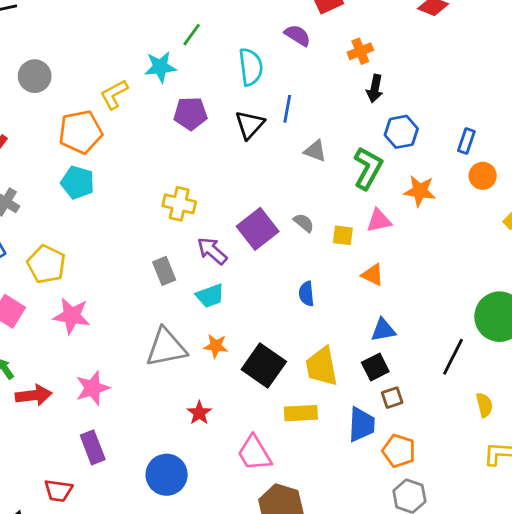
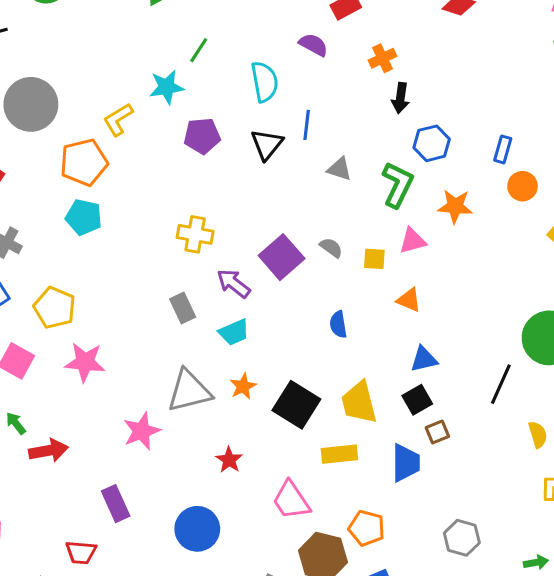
gray circle: (35, 76) -> (31, 104), size x1.5
orange star: (216, 346) -> (243, 386), turned -30
pink star: (93, 388) -> (142, 431), moved
orange pentagon: (399, 451) -> (367, 528), moved

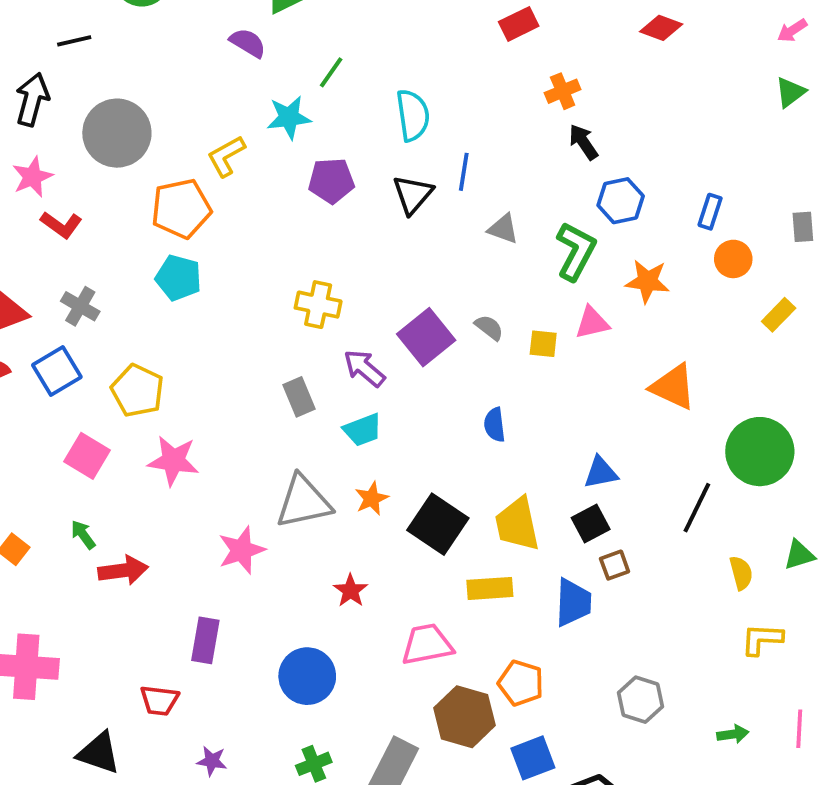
purple semicircle: (313, 45) -> (248, 43), moved
black arrow: (400, 98) -> (583, 142), turned 136
orange triangle: (409, 300) -> (673, 387), moved, size x1.5
pink trapezoid: (291, 500) -> (427, 644), turned 111
purple rectangle: (116, 504) -> (205, 640), turned 32

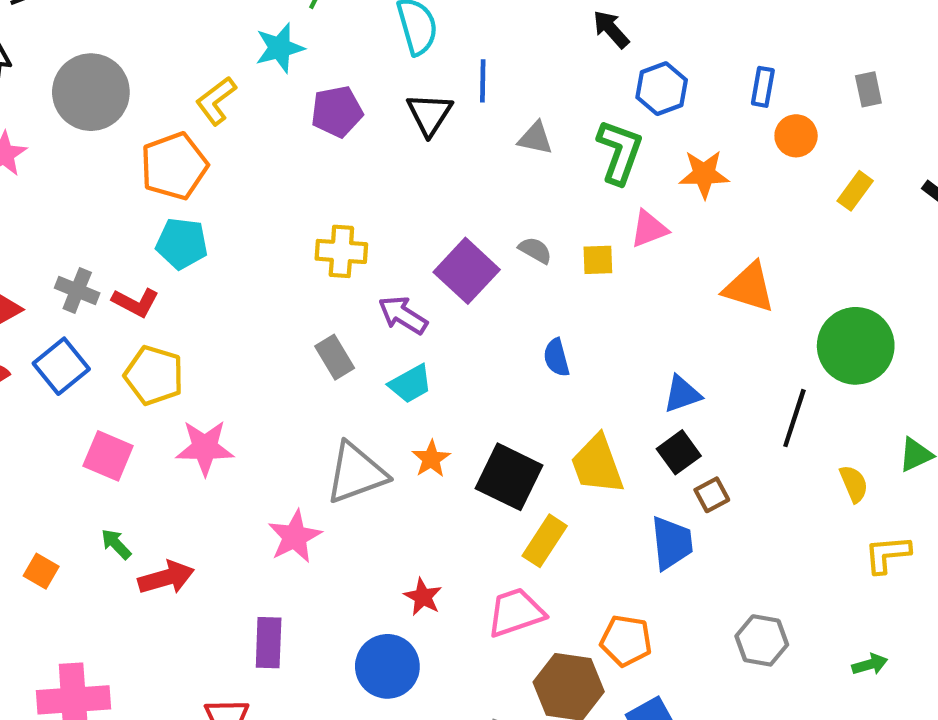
red L-shape: (61, 225) -> (136, 302), moved
yellow rectangle: (490, 588) -> (545, 541), moved, turned -45
red star: (351, 591) -> (423, 597), moved

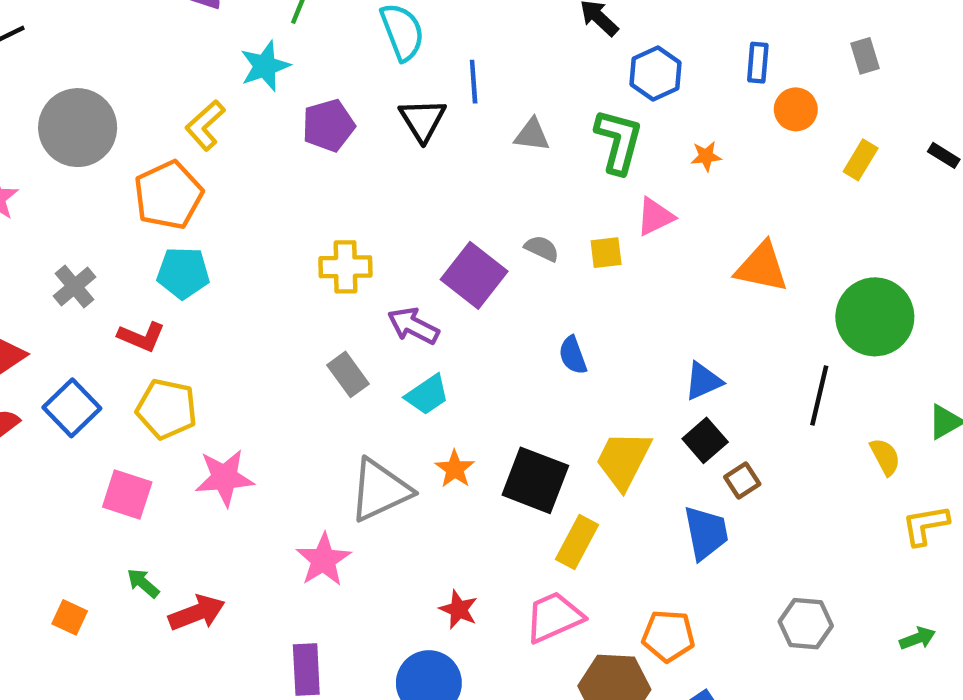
orange star: (704, 174) -> (706, 156), size x0.6
gray cross: (77, 291) -> (74, 286), moved, turned 33
yellow trapezoid: (597, 465) -> (623, 460), turned 52

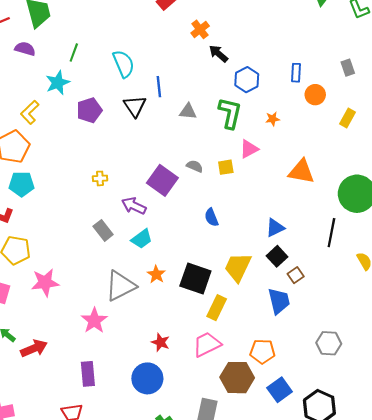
yellow cross: (345, 267) -> (100, 178), size x0.6

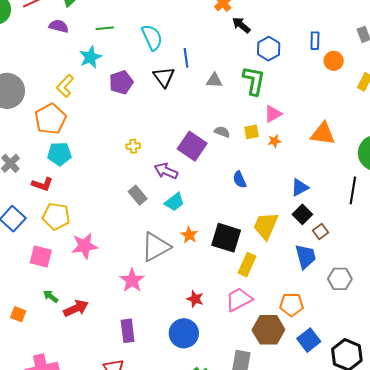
green line: (74, 53) -> (105, 28), turned 66
orange star: (273, 119) -> (274, 141), moved
gray hexagon: (329, 343) -> (340, 279), moved

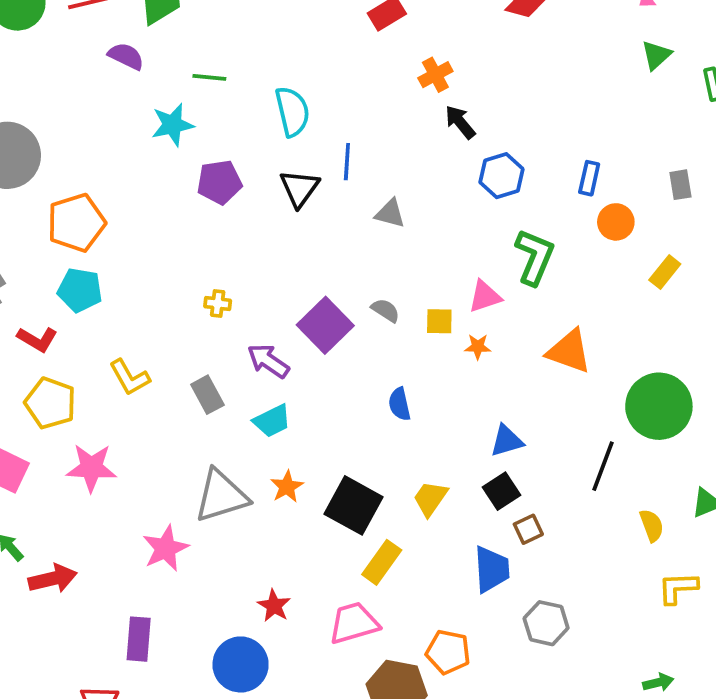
green L-shape: (254, 81) -> (535, 257), moved
yellow L-shape: (65, 86) -> (130, 377), moved, turned -85
yellow trapezoid: (266, 226) -> (430, 498), size x0.7

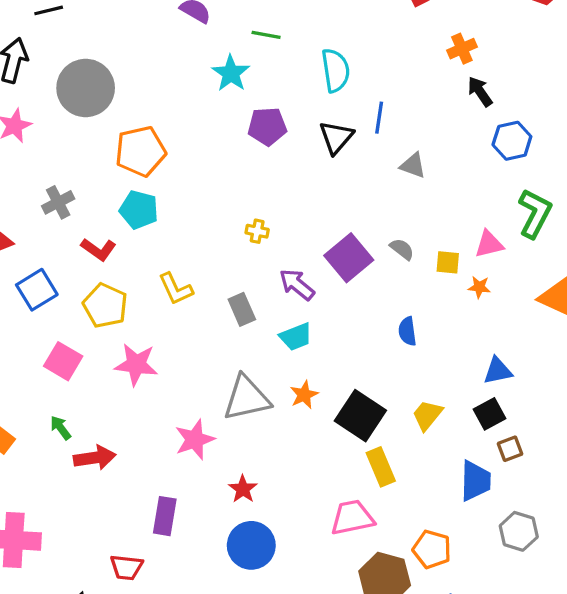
cyan star: (173, 125) -> (231, 73), turned -30
yellow rectangle: (382, 562) -> (381, 467), turned -63
red star: (274, 606) -> (243, 489), moved

